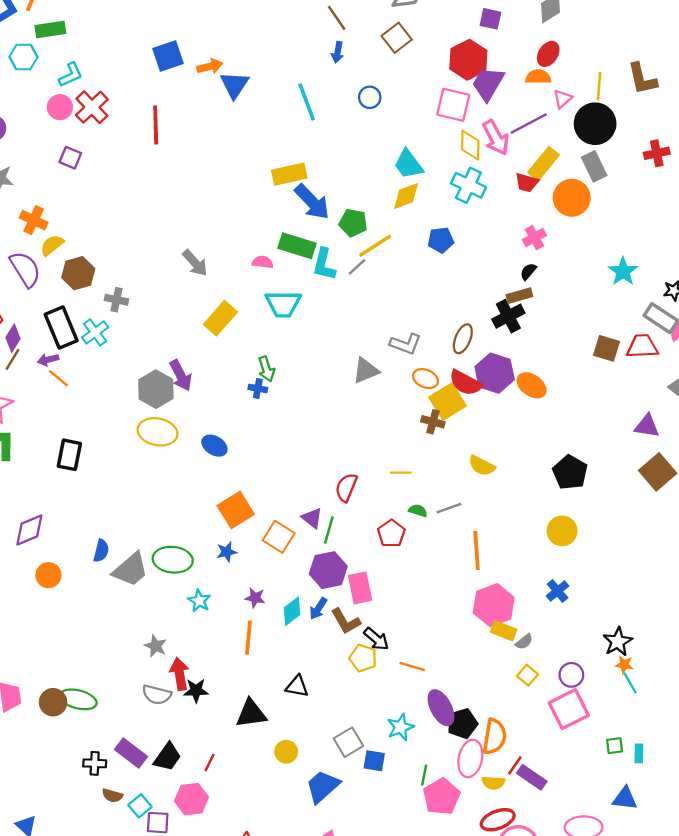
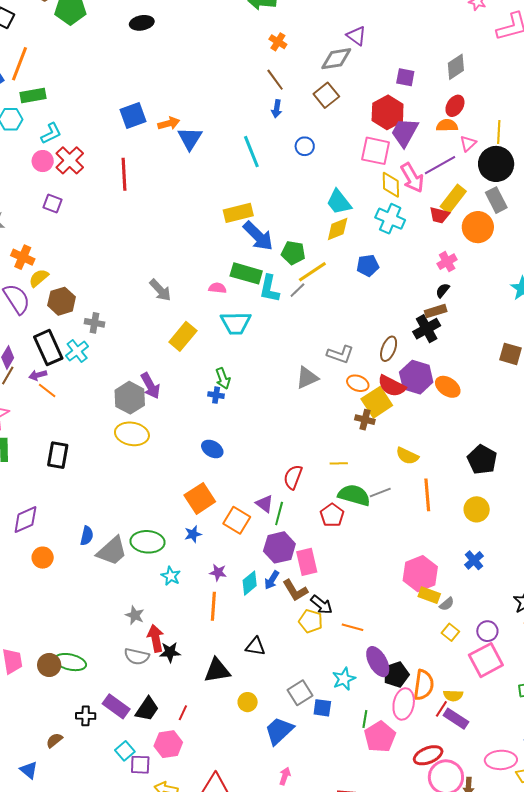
blue ellipse: (214, 446) -> (212, 449), moved
green semicircle: (418, 511) -> (354, 495), size x2.0
orange line: (477, 551) -> (427, 495), moved
yellow semicircle: (493, 783) -> (453, 695), moved
brown semicircle: (112, 795) -> (54, 740), moved, turned 126

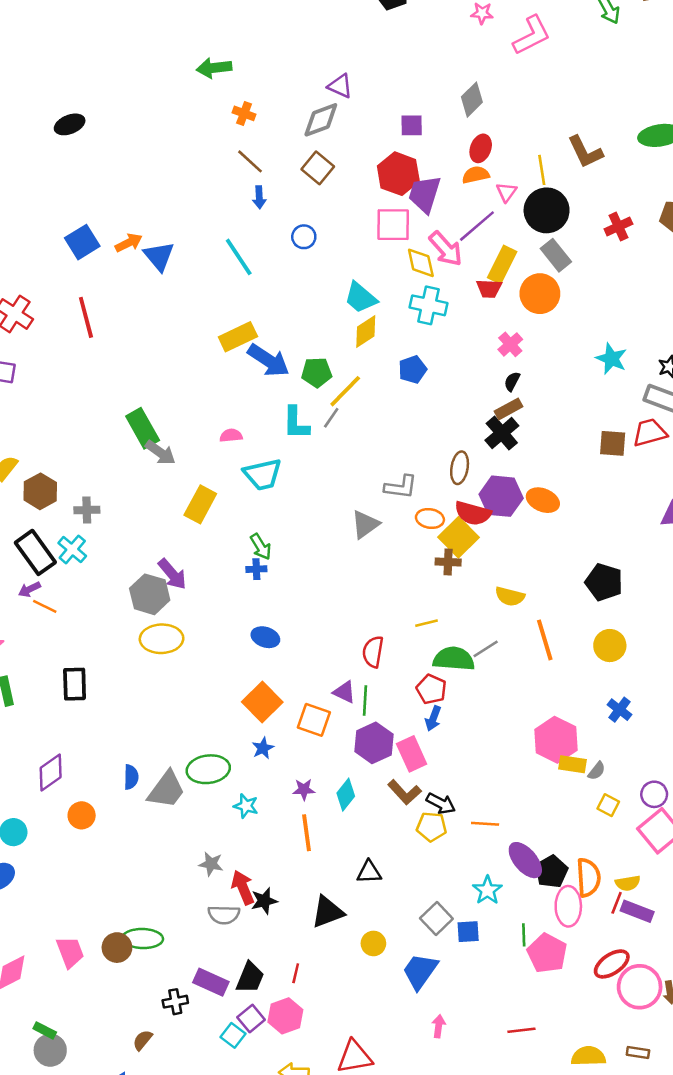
green rectangle: (246, 273) -> (143, 428), moved, turned 56
blue arrow: (272, 580) -> (433, 718), moved
purple square: (140, 765) -> (251, 1019), moved, turned -30

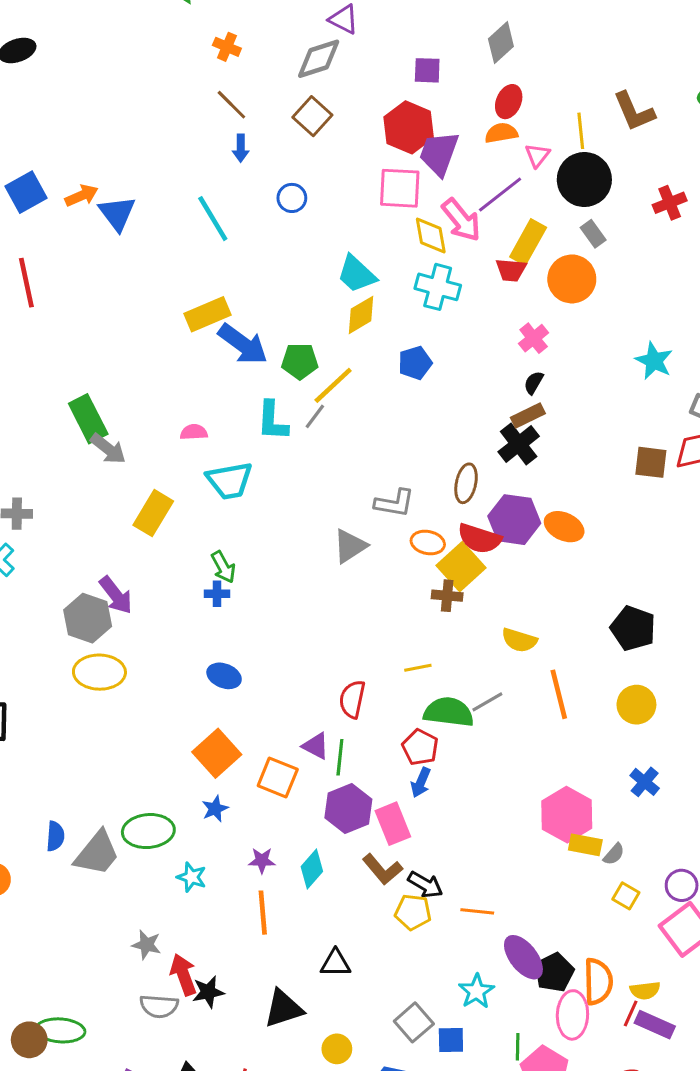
gray rectangle: (556, 255) -> (593, 234), size x0.7

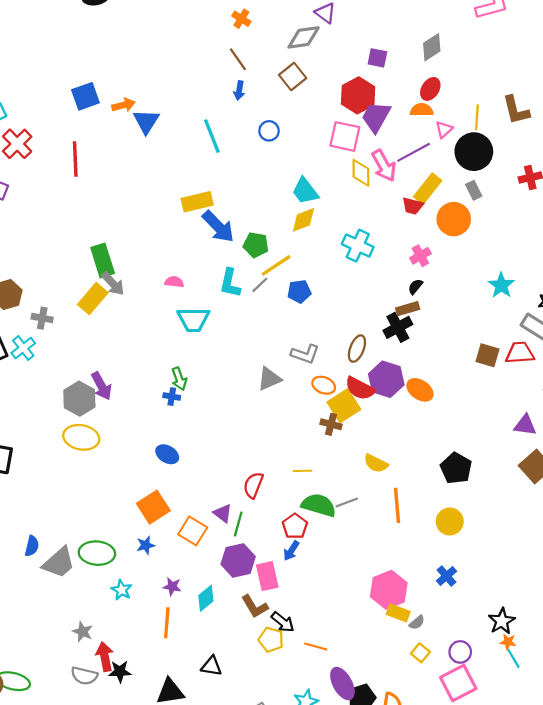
cyan cross: (438, 287) -> (358, 246), moved
blue pentagon: (415, 363) -> (299, 291), moved
yellow rectangle: (153, 513) -> (93, 299), moved

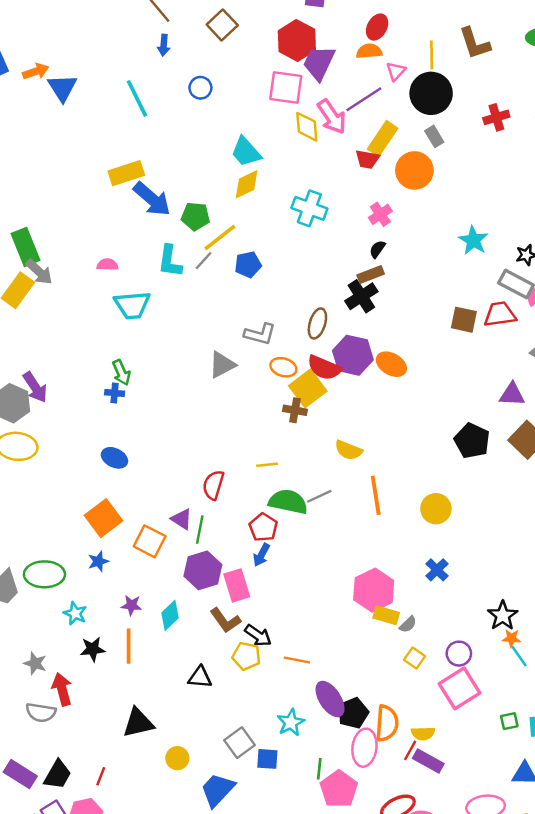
black pentagon: (456, 468) -> (472, 441), moved
black triangle: (211, 666) -> (200, 677), moved
black star: (120, 671) -> (93, 649), moved

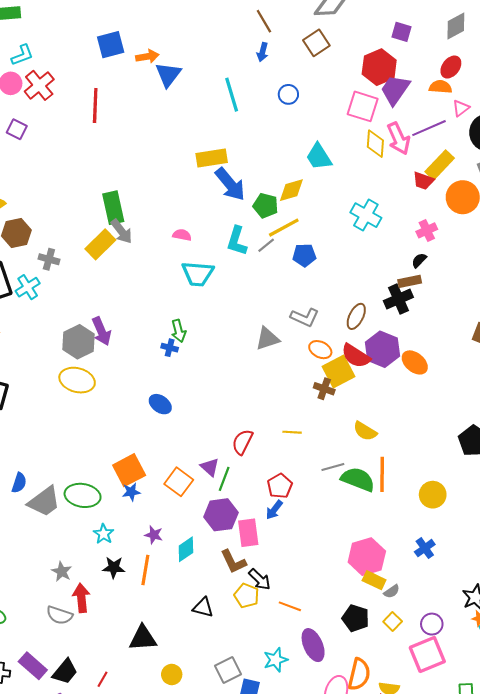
yellow diamond: (247, 184) -> (291, 190), moved
green semicircle: (288, 502) -> (358, 479), moved
orange square: (104, 518) -> (129, 470), moved
black pentagon: (353, 713) -> (356, 618), moved, turned 30

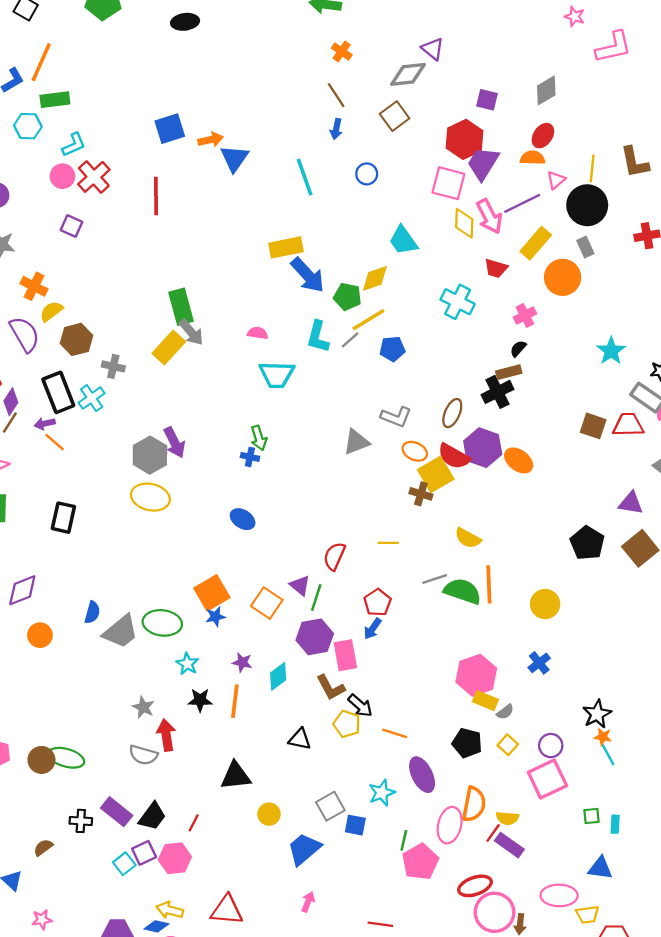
red trapezoid: (423, 181) -> (496, 268), moved

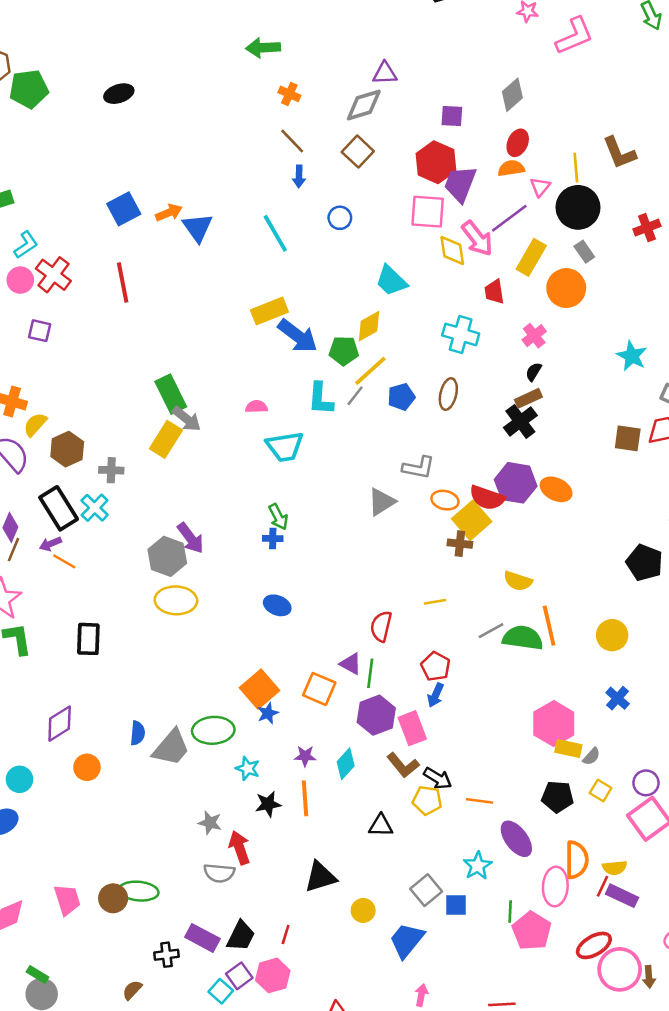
purple triangle: (433, 49) -> (385, 73), turned -30
red trapezoid: (496, 268) -> (494, 292), turned 75
brown ellipse: (452, 413) -> (448, 394), moved

